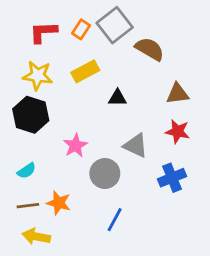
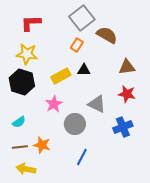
orange rectangle: (81, 29) -> (77, 45), moved
yellow rectangle: (85, 71) -> (61, 76), moved

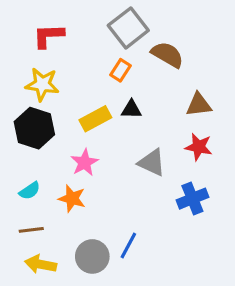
gray circle: (75, 124) -> (92, 256), moved
orange star: (42, 145) -> (72, 199), moved

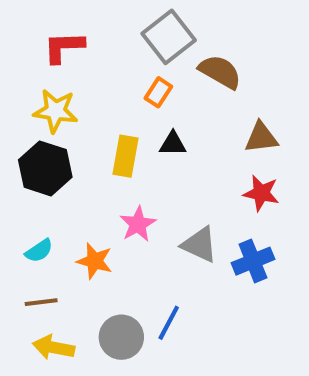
yellow rectangle: (95, 119) -> (125, 156), turned -52
pink star: (84, 163) -> (138, 224), moved
gray triangle: (152, 163) -> (200, 245), moved

